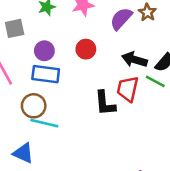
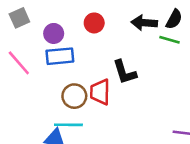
red trapezoid: (128, 89) -> (100, 92), moved
brown circle: (34, 106) -> (74, 96), moved
cyan line: (44, 123) -> (68, 125), moved

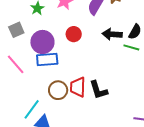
purple circle: (54, 33) -> (42, 42), size x1.5
black L-shape: (125, 72) -> (98, 90), moved
cyan line: (68, 125) -> (32, 109), moved, turned -55

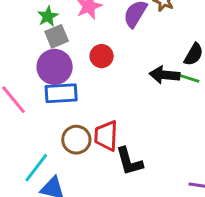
gray square: (16, 30) -> (57, 36), moved
black arrow: (112, 34) -> (165, 75), moved
black L-shape: (98, 90) -> (129, 161), moved

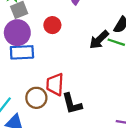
black arrow: (165, 75) -> (99, 40), turned -50
brown circle: (76, 140) -> (36, 98), moved

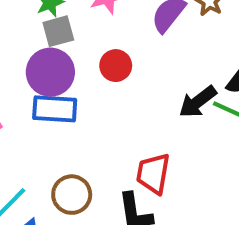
red trapezoid: (55, 84) -> (153, 174), moved

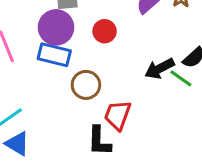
brown circle: (72, 195) -> (86, 85), moved

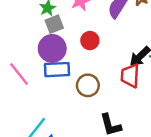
red trapezoid: (118, 115) -> (130, 76), moved

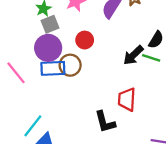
red trapezoid: (130, 76) -> (127, 99), moved
brown circle: (88, 85) -> (70, 65), moved

